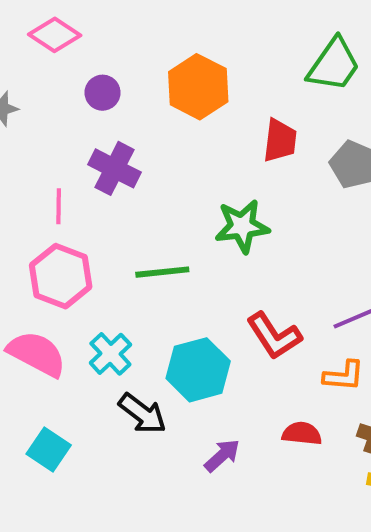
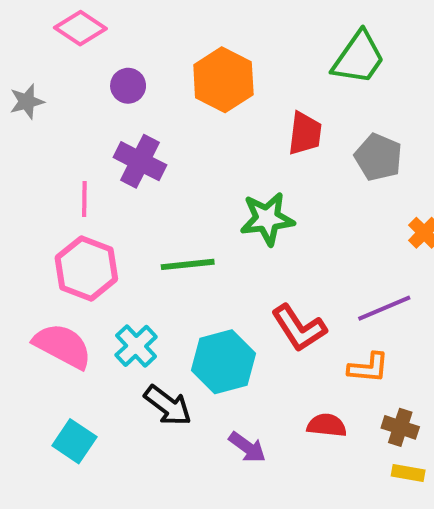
purple arrow: (222, 455) -> (247, 447), turned 78

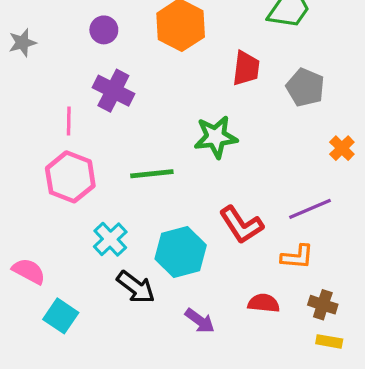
pink semicircle: (63, 346) -> (29, 271), moved, size x0.7

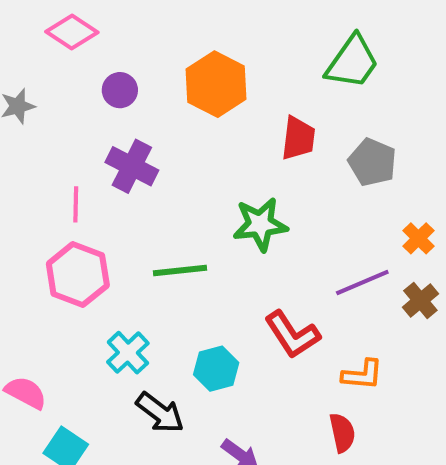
purple line: (310, 209) -> (362, 282), moved
cyan hexagon: (181, 252) -> (216, 369), size x0.7
red semicircle: (264, 303) -> (342, 433), moved, turned 72
brown cross: (323, 305) -> (420, 301), moved, turned 32

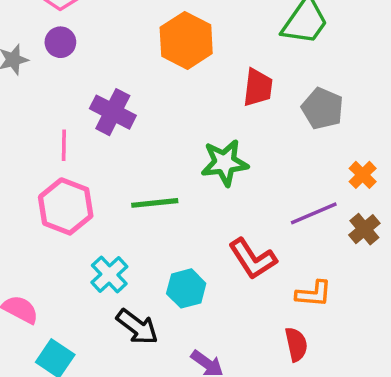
purple circle: (120, 90) -> (60, 42), moved

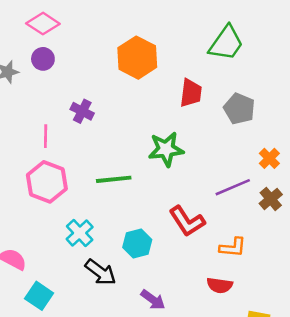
purple cross: (113, 112) -> (82, 111), size x0.7
red semicircle: (296, 344) -> (220, 285), turned 110

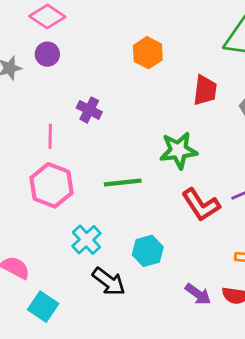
orange hexagon: (137, 58) -> (148, 53), size x0.7
red L-shape: (187, 221) -> (201, 205), moved
purple arrow: (153, 300) -> (198, 294), moved

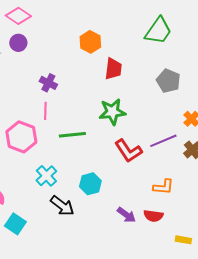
red trapezoid: (205, 90) -> (113, 69), moved
pink line: (50, 136) -> (45, 111), moved

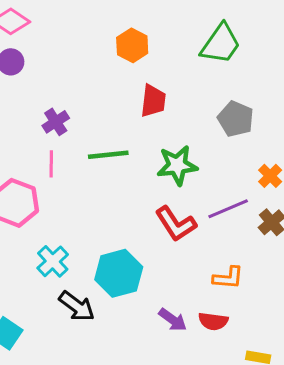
orange hexagon: (90, 42) -> (132, 45), moved
purple cross: (48, 83) -> (56, 122), turned 30
green star: (112, 112) -> (177, 165), moved
green line: (72, 135) -> (108, 155), moved
cyan hexagon: (90, 184) -> (119, 273), size x1.4

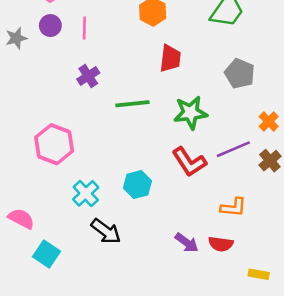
pink line: (51, 164) -> (84, 28), moved
cyan hexagon: (119, 273) -> (137, 185), moved, size x0.7

